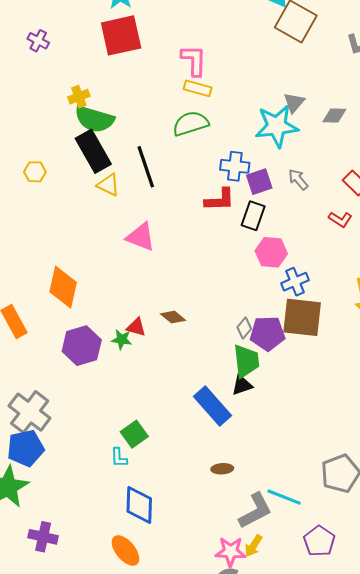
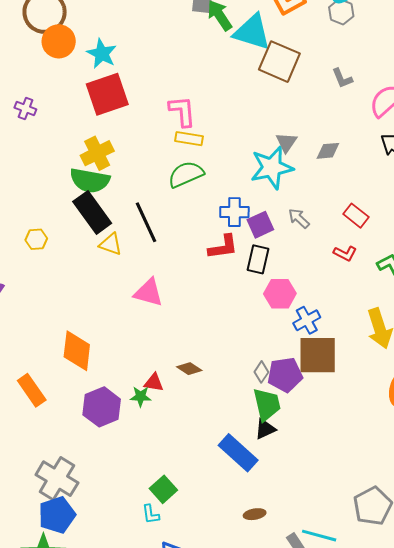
yellow cross: (79, 97) -> (97, 153), moved, size x1.5

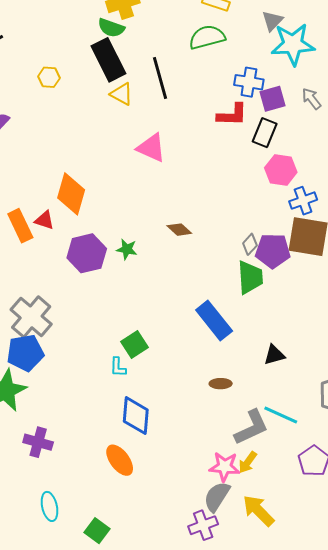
gray triangle: (286, 142) -> (272, 21), moved
green semicircle: (90, 180) -> (111, 28), size x0.7
red triangle: (154, 383) -> (44, 220), moved
black triangle: (265, 429) -> (274, 355), moved

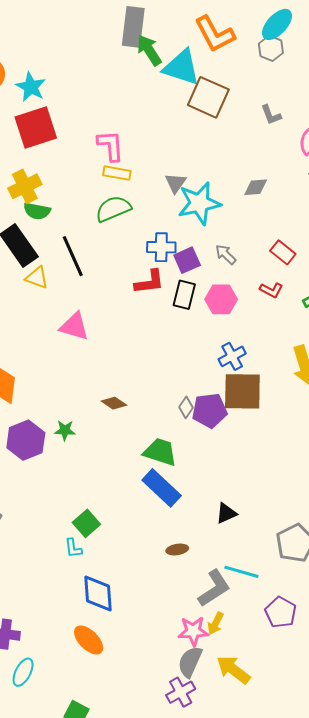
green semicircle: (111, 28) -> (37, 211), moved
pink hexagon: (281, 170) -> (221, 299), moved
green trapezoid: (250, 277) -> (160, 452), moved, turned -60
cyan ellipse: (50, 506) -> (23, 672), moved, turned 48

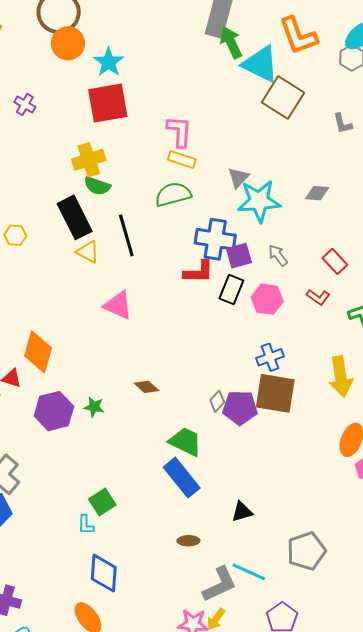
blue cross: (161, 247) -> (215, 239), size x1.4

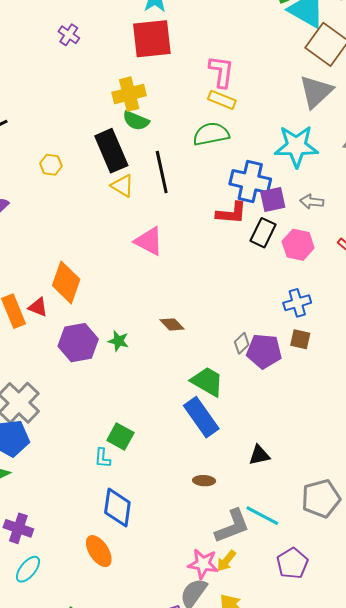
gray triangle: (238, 178) -> (316, 92), moved, size x1.6
gray arrow: (278, 255) -> (312, 202), turned -50
brown square: (275, 393) -> (300, 339), size x0.5
green square: (102, 502) -> (120, 436), turned -32

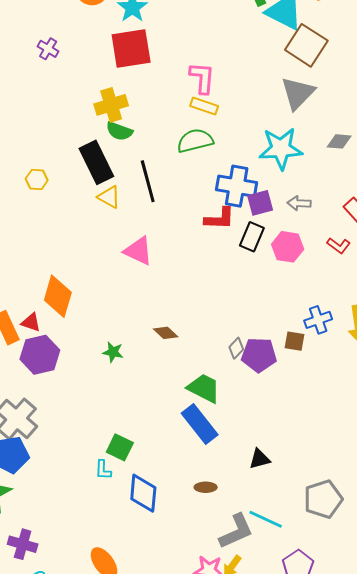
blue cross: (297, 303) -> (318, 320), moved
purple hexagon: (78, 343) -> (40, 355), moved
blue diamond: (117, 507) -> (143, 493), moved

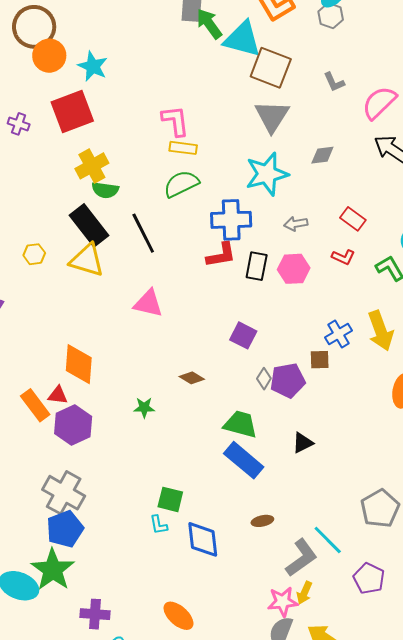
red square: (131, 49) -> (72, 112), moved
yellow triangle: (109, 197) -> (87, 260), moved, size x1.5
purple square: (260, 203) -> (243, 335), moved, turned -36
black triangle: (260, 459) -> (303, 443), moved
cyan line: (266, 519) -> (328, 540), turned 32

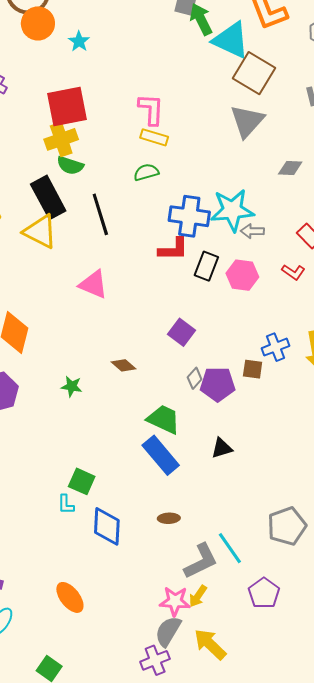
cyan star: (93, 66) -> (79, 41), size x0.7
red square: (72, 112) -> (67, 106), moved
cyan star: (267, 174) -> (232, 210), moved
green semicircle: (181, 184) -> (146, 172), size x0.7

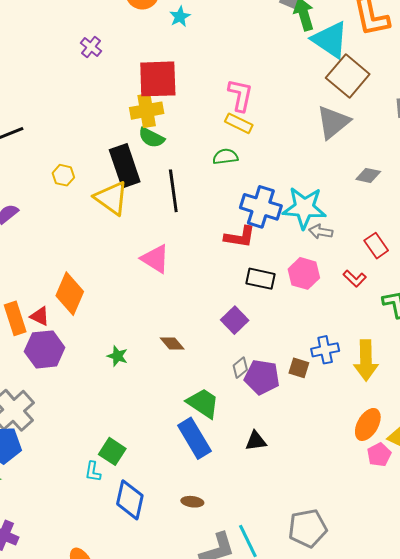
black rectangle: (206, 266) -> (260, 279), moved, turned 72

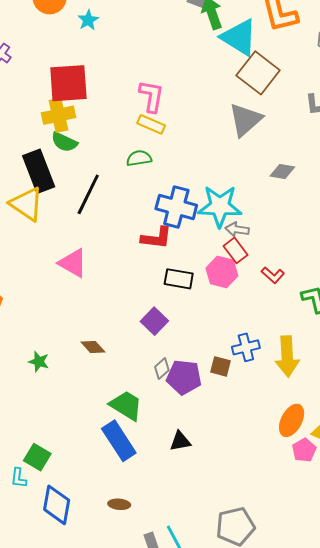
black line: (173, 191) -> (88, 194), turned 36
red rectangle: (376, 246) -> (236, 250), moved

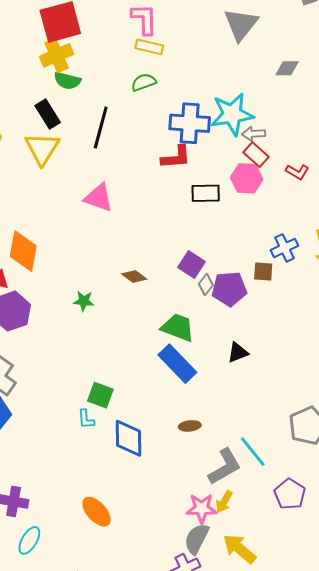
black rectangle: (39, 171) -> (48, 114), size x0.7
yellow triangle: (27, 204) -> (42, 149), turned 39
purple square: (154, 321) -> (191, 264), moved

